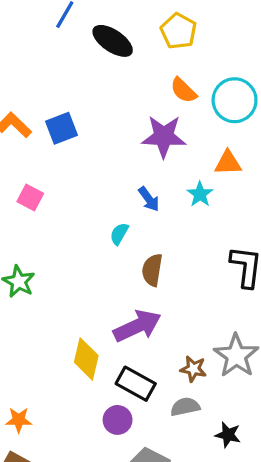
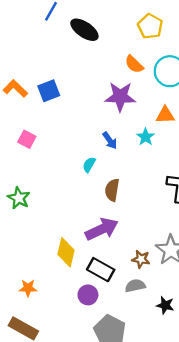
yellow pentagon: (179, 31) -> (150, 26), moved
orange star: (19, 420) -> (28, 288), moved

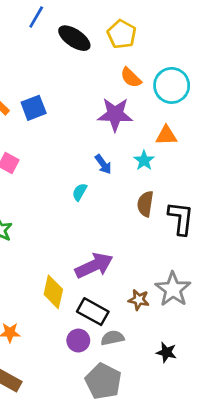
yellow pentagon: (150, 26) -> (122, 34), moved
brown semicircle: (112, 190) -> (145, 204), moved
gray semicircle: (135, 286) -> (112, 338), moved

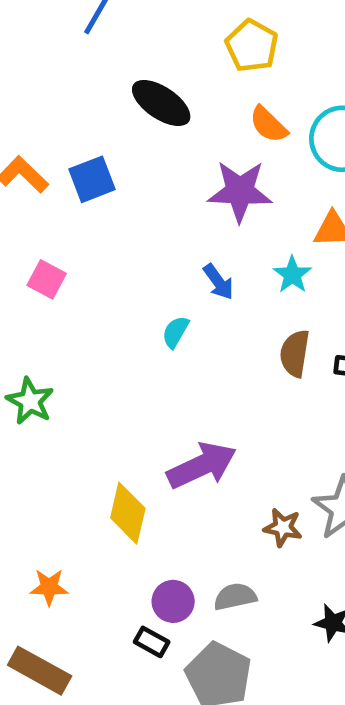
black ellipse: (74, 38) -> (161, 103), moved
black rectangle: (93, 312) -> (152, 642), moved, size x0.6

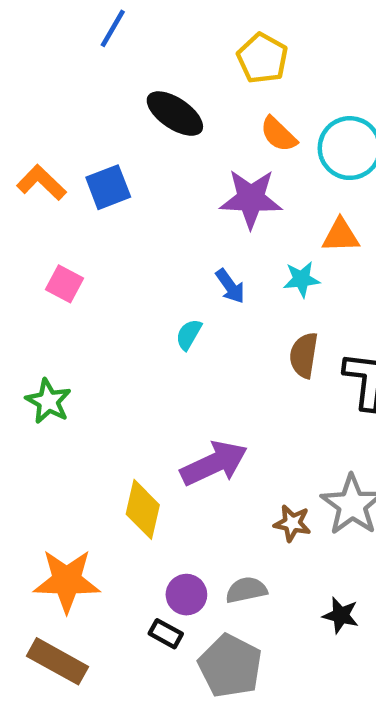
cyan star: (292, 275) -> (302, 279), turned 30
orange star: (49, 587) -> (67, 581), size x1.8

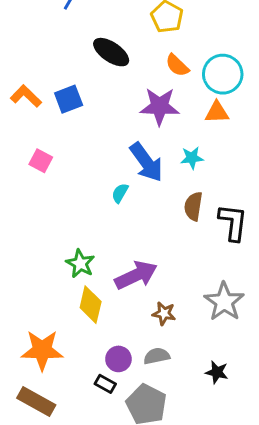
orange triangle: (341, 236) -> (217, 112), moved
blue arrow: (230, 286) -> (146, 162), size x1.8
green star: (48, 401) -> (80, 264), moved
brown star: (292, 523) -> (164, 313), moved

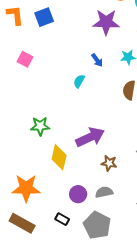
orange L-shape: (26, 96) -> (15, 15), turned 40
blue arrow: (146, 162) -> (97, 60), size x0.5
green star: (80, 264) -> (40, 126), moved, turned -30
black rectangle: (105, 384) -> (62, 219), moved

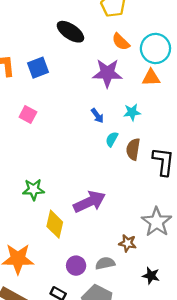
pink square: (25, 59) -> (28, 115), moved
cyan semicircle: (79, 81) -> (112, 139), moved
brown star: (109, 163) -> (128, 243), moved

